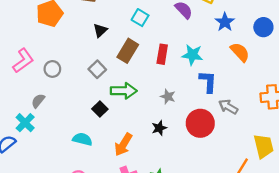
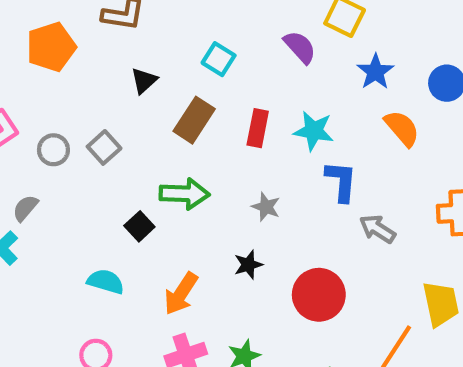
gray square: (97, 69) -> (104, 147), moved
red circle: (200, 123) -> (319, 295), moved

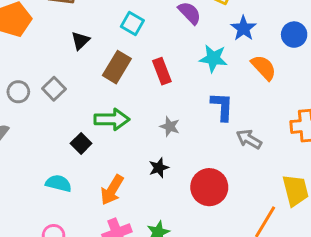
red rectangle: (258, 128) -> (162, 71), turned -30
cyan star: (314, 131) -> (213, 58), moved

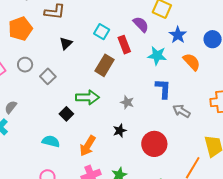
brown rectangle: (117, 67) -> (105, 65), moved
red rectangle: (162, 71) -> (124, 45), moved
gray circle: (18, 92) -> (25, 65), moved

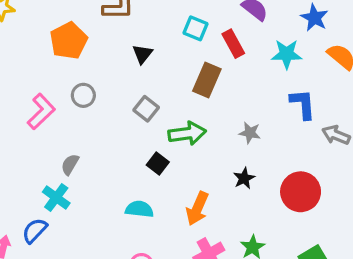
gray square: (48, 76) -> (146, 109), moved

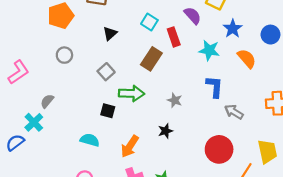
pink L-shape: (41, 111) -> (18, 72), moved
black square: (158, 164) -> (108, 111), turned -32
red circle: (301, 192) -> (219, 149), moved

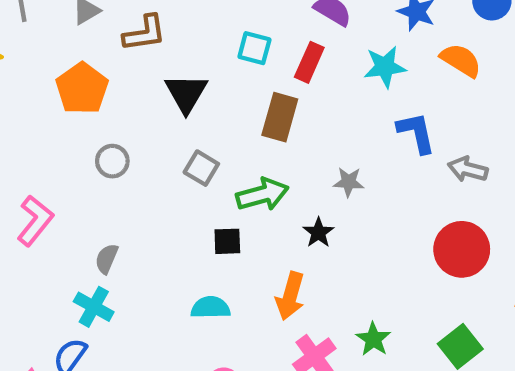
black triangle: (110, 33) -> (186, 93), size x1.5
red rectangle: (174, 37) -> (309, 62), turned 60
black star: (165, 131) -> (318, 233), moved

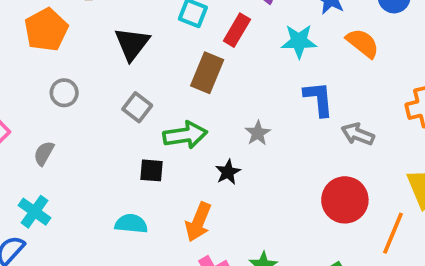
gray star: (349, 182) -> (258, 133), turned 30
gray semicircle: (107, 259) -> (44, 153), moved

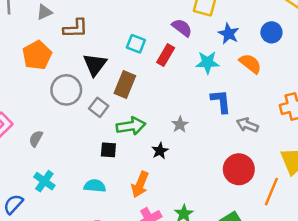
brown rectangle: (207, 73) -> (125, 84), moved
gray circle: (64, 93) -> (66, 90), moved, size x1.6
cyan cross: (35, 212) -> (44, 181), moved

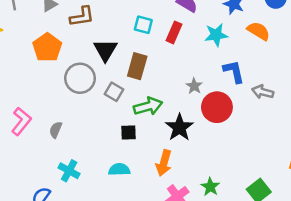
gray star: (180, 124) -> (194, 86), moved
black star: (160, 151) -> (179, 127), size x1.6
red circle: (239, 169) -> (217, 107), moved

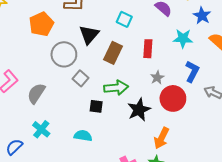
red rectangle: (174, 32) -> (148, 49), moved, turned -30
blue L-shape: (234, 72) -> (192, 71), turned 30
gray square: (114, 92) -> (81, 78), moved
gray semicircle: (56, 130) -> (36, 93), size x1.5
orange arrow: (164, 163) -> (162, 138), moved

